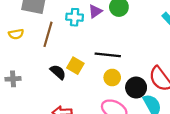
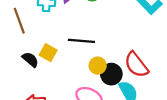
brown line: (48, 34) -> (19, 21), turned -35
yellow circle: (112, 78) -> (98, 66), moved

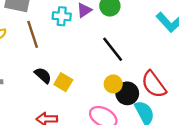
black line: (81, 41) -> (113, 49), moved, turned 45
yellow square: (48, 53) -> (63, 82), moved

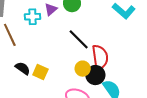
red semicircle: (154, 84) -> (100, 57), moved, turned -145

